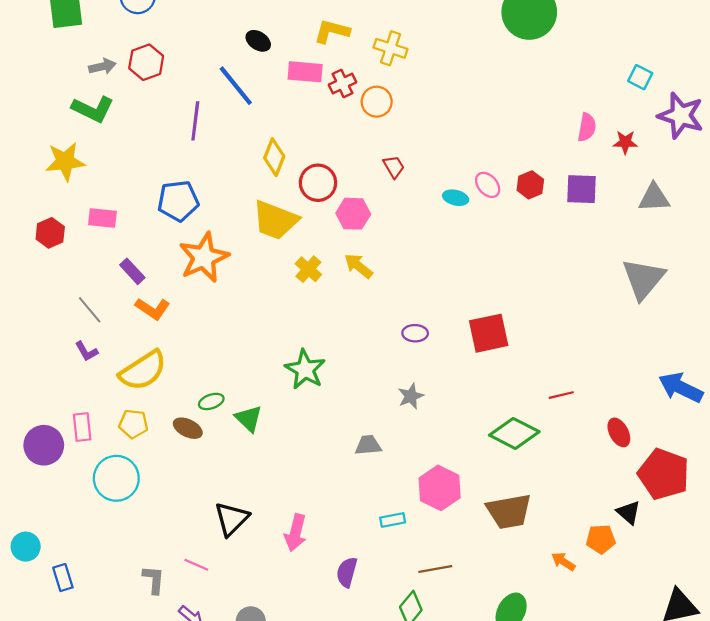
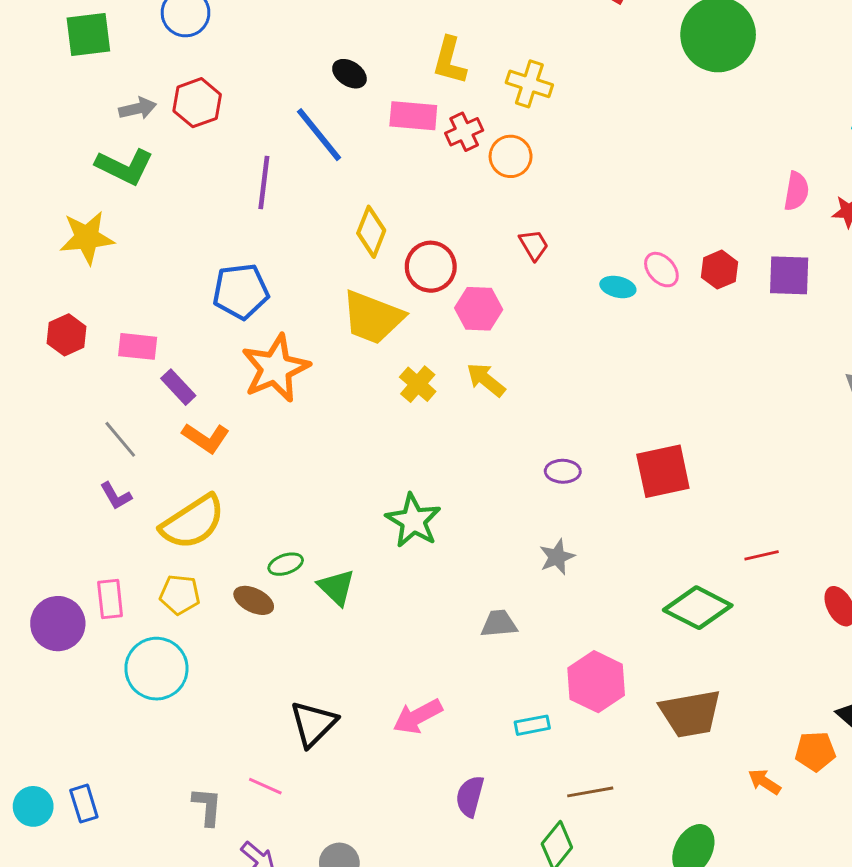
yellow L-shape: (332, 31) -> (450, 61), turned -90
pink rectangle: (102, 218) -> (138, 346), moved
pink arrow: (296, 533) -> (418, 716), moved, turned 48
cyan circle: (26, 547) -> (33, 806), moved

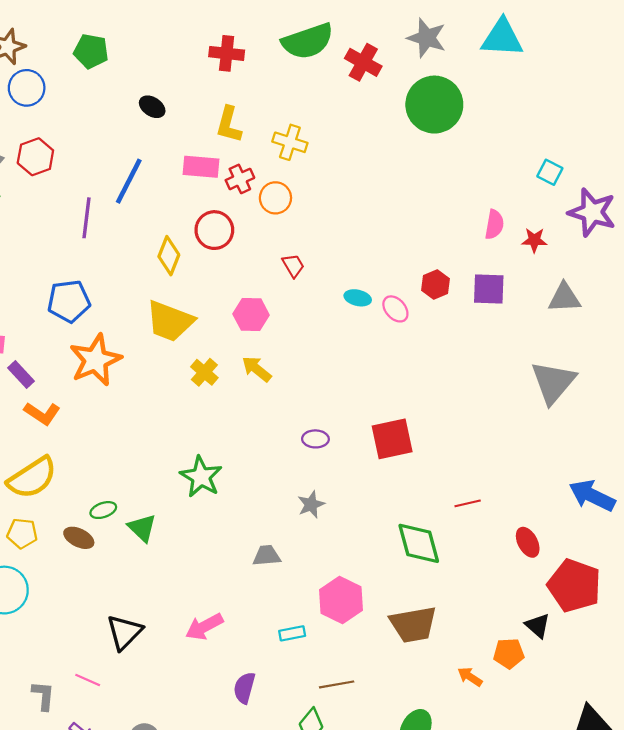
black ellipse: (349, 74) -> (152, 107), moved
blue line: (319, 135) -> (129, 181), turned 66
red circle: (431, 267) -> (214, 230), moved
pink ellipse: (661, 270) -> (395, 309), moved
green diamond: (698, 608) -> (419, 543), turned 48

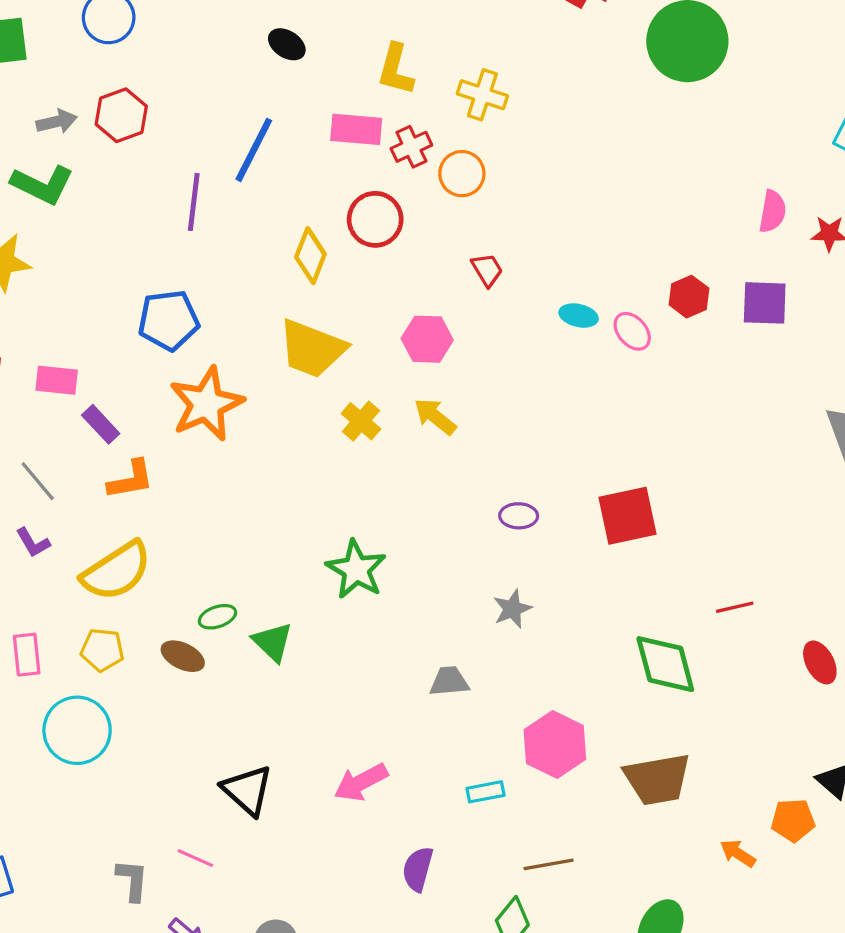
orange L-shape: (42, 413) -> (131, 480), turned -44
black triangle: (124, 632) -> (247, 790), turned -33

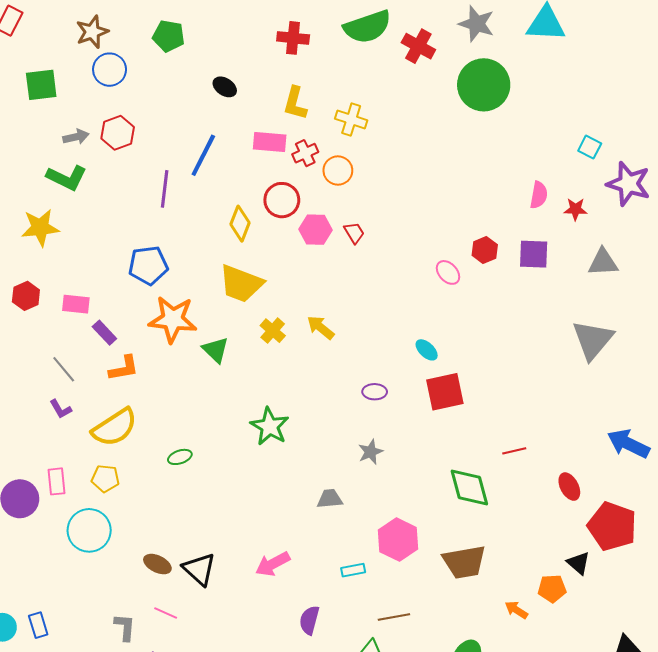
cyan ellipse: (579, 316) -> (427, 350), moved, turned 30
pink hexagon: (427, 339) -> (315, 230), moved
orange star: (206, 404) -> (173, 319), turned 30
green triangle: (273, 642) -> (216, 350), moved
brown ellipse: (183, 656) -> (157, 564), moved

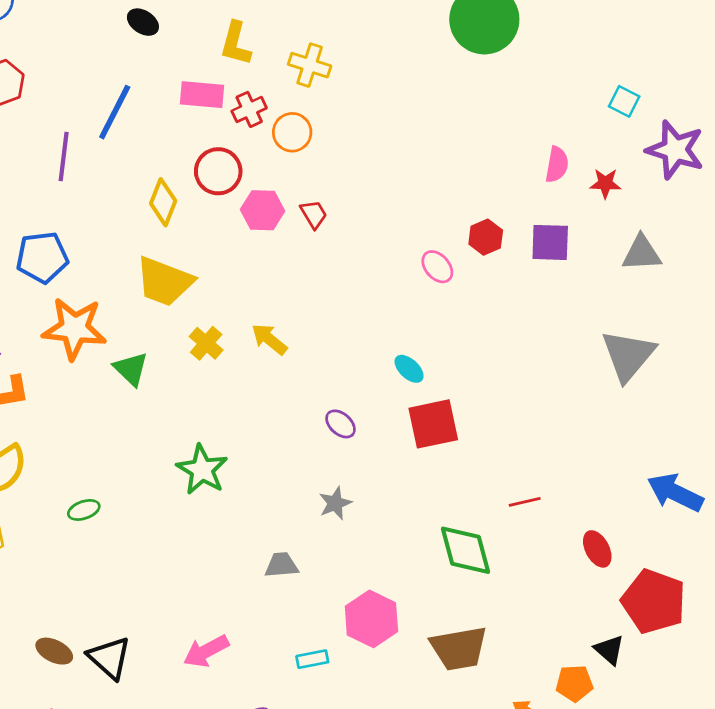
purple ellipse: (375, 392) -> (341, 424), turned 40

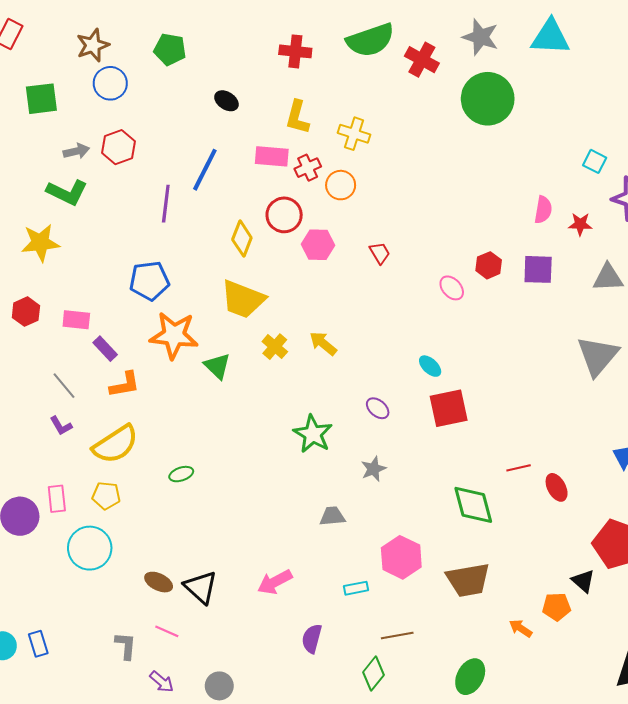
red trapezoid: (314, 214) -> (380, 253), moved
green star: (202, 470) -> (313, 434), moved
red ellipse: (597, 549) -> (557, 487), moved

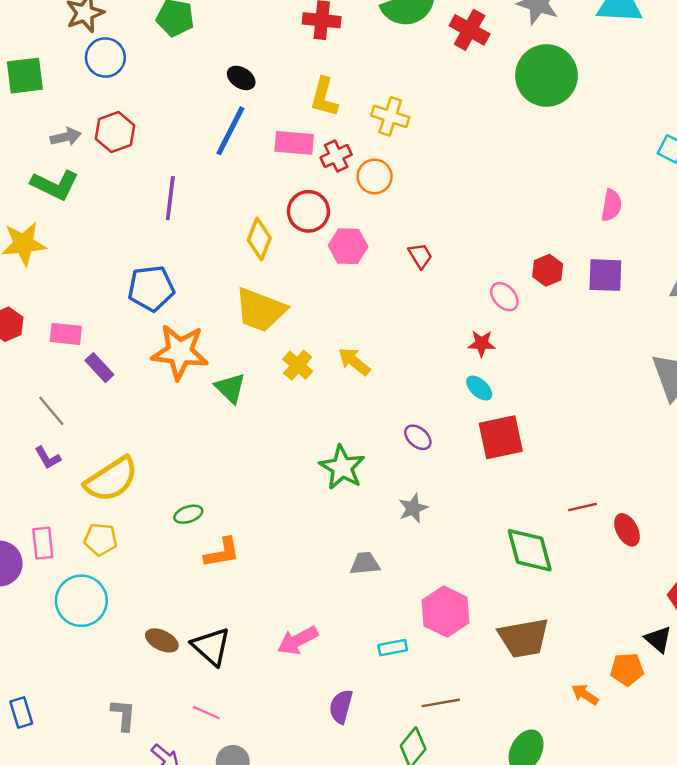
blue line: (205, 170) -> (230, 131), moved
red star: (580, 224) -> (482, 344), moved
orange L-shape: (125, 385) -> (222, 553), moved
pink line: (167, 631) -> (206, 713), moved

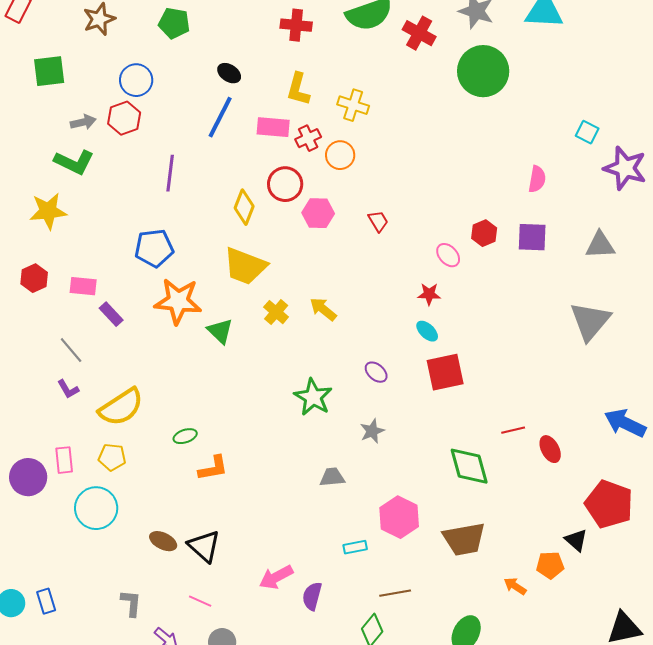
blue circle: (105, 57) -> (136, 80), moved
pink arrow: (298, 640) -> (276, 577), moved

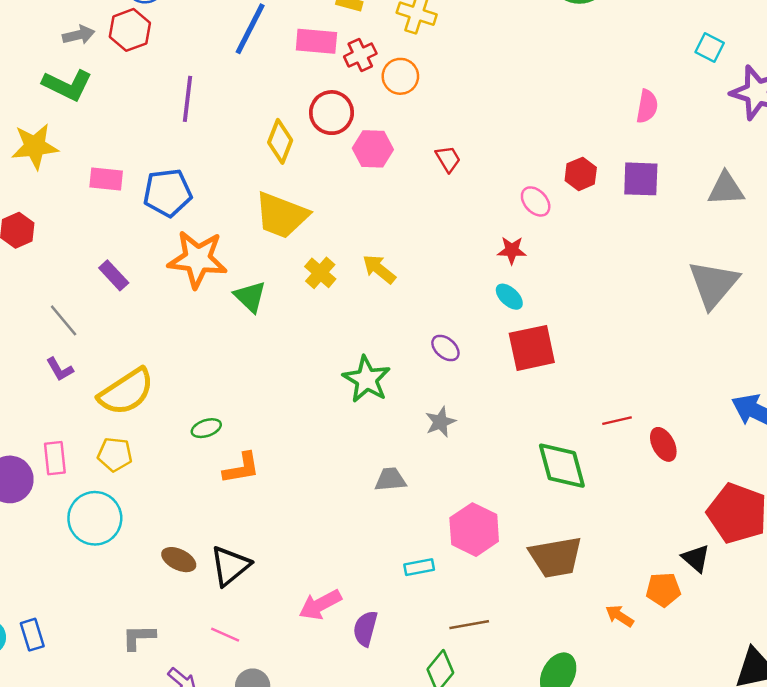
pink rectangle: (83, 286) -> (106, 179), moved
black triangle: (204, 546) -> (230, 566), turned 39
gray L-shape: (131, 603) -> (139, 637), turned -96

